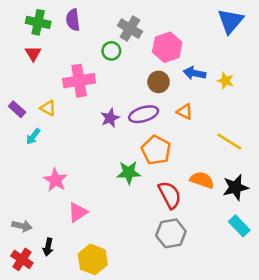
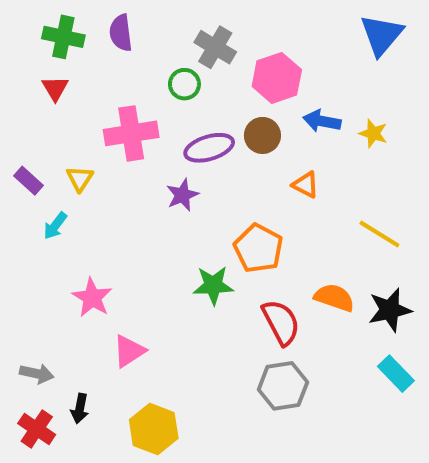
yellow triangle: (48, 108) -> (80, 179), turned 35
purple ellipse: (144, 114) -> (209, 148), moved

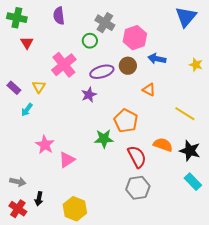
green cross: (63, 37) -> (17, 18), moved
pink cross: (131, 133) -> (64, 65), turned -30
yellow star: (373, 133) -> (196, 65), moved
black star: (390, 310) -> (190, 151), turned 30
pink triangle: (129, 351) -> (67, 160), moved

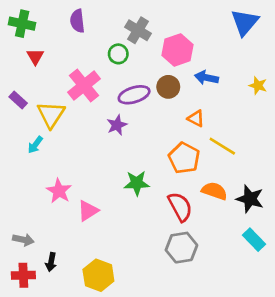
yellow triangle: (39, 87) -> (51, 115), size x1.6
purple rectangle: (14, 88) -> (18, 100), moved
yellow line: (185, 114) -> (222, 146), moved
orange pentagon: (126, 121) -> (184, 158), moved
red cross: (18, 209) -> (23, 275), turned -36

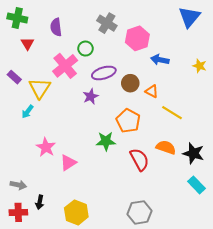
purple semicircle: (77, 21) -> (56, 27), moved
green circle: (118, 54) -> (86, 49), moved
brown circle: (168, 87) -> (130, 83), moved
orange pentagon: (184, 158) -> (128, 121), moved
gray hexagon: (181, 248) -> (139, 212), moved

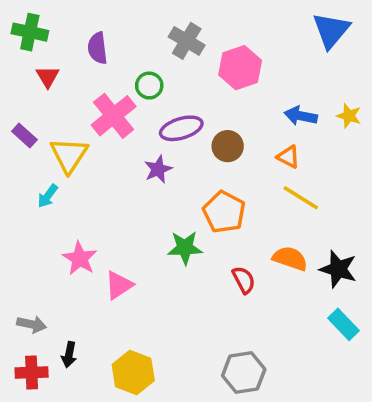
blue arrow: (160, 60) -> (301, 116), moved
orange triangle: (152, 91) -> (288, 157), moved
red semicircle: (139, 160) -> (244, 280), size x0.7

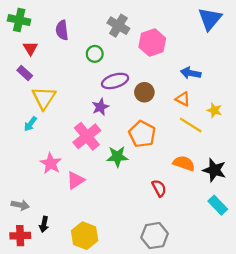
pink cross: (114, 116) -> (87, 136), moved
yellow star: (349, 116) -> (214, 110), moved
purple rectangle: (24, 135) -> (25, 73), moved
red semicircle: (244, 280) -> (159, 188), moved

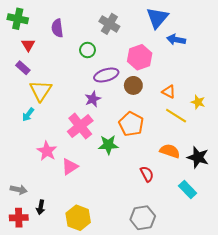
blue triangle: (210, 19) -> (157, 18), moved
pink hexagon: (152, 43) -> (140, 57), moved
blue arrow: (191, 73) -> (176, 40), moved
cyan rectangle: (218, 205) -> (188, 190), moved

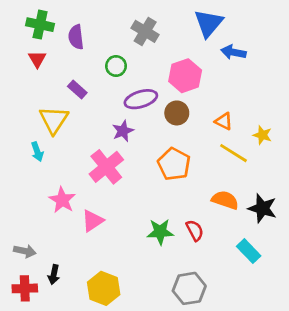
green cross: (18, 19) -> (40, 25), moved
purple rectangle: (23, 68) -> (77, 89), moved
cyan arrow: (28, 115) -> (37, 152), turned -56
green star: (108, 145) -> (160, 232), moved

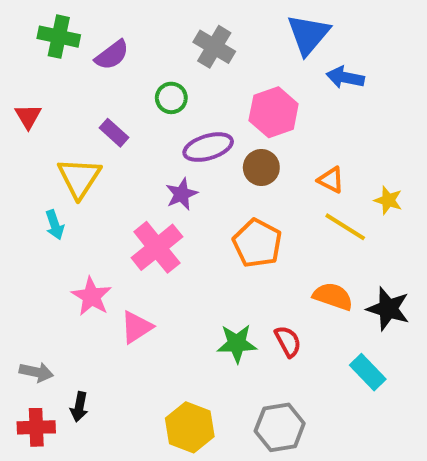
purple semicircle: (76, 37) -> (112, 55), turned -120
red triangle: (37, 59) -> (28, 116), moved
yellow hexagon: (104, 288) -> (190, 427), moved

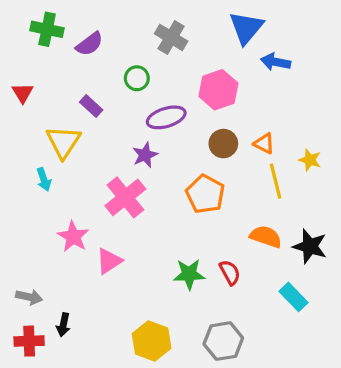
brown circle: (261, 168) -> (223, 144), moved
yellow line: (345, 227) -> (276, 181), turned 44

